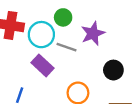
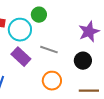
purple star: (93, 33) -> (89, 32), moved
gray line: (67, 47) -> (49, 50), moved

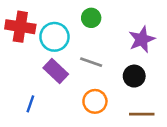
green circle: (39, 15) -> (91, 18), moved

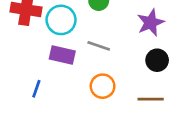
purple rectangle: (56, 71) -> (62, 55), turned -30
black circle: (134, 76) -> (157, 60), moved

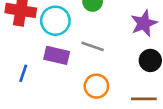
blue line: (36, 89) -> (23, 73), moved

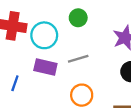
gray line: (93, 46) -> (78, 59), turned -36

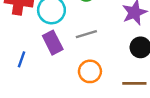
purple rectangle: (45, 67) -> (53, 43), turned 50

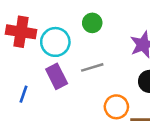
orange circle: (90, 71) -> (116, 107), moved

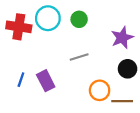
cyan circle: (55, 42) -> (48, 18), moved
purple rectangle: (57, 76) -> (46, 81), moved

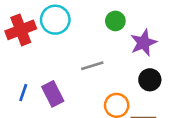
green circle: (79, 19) -> (115, 21), moved
red cross: (19, 27) -> (21, 30), turned -30

